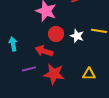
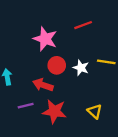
yellow triangle: (89, 74) -> (95, 111), turned 40

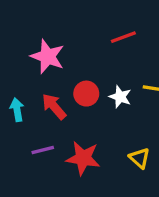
pink star: (45, 39) -> (48, 56), moved
red arrow: (43, 85) -> (54, 106), moved, turned 30

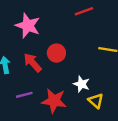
white star: (120, 97) -> (82, 84), moved

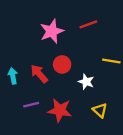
pink star: (28, 26) -> (52, 31), moved, turned 30
white star: (82, 84) -> (86, 82), moved

